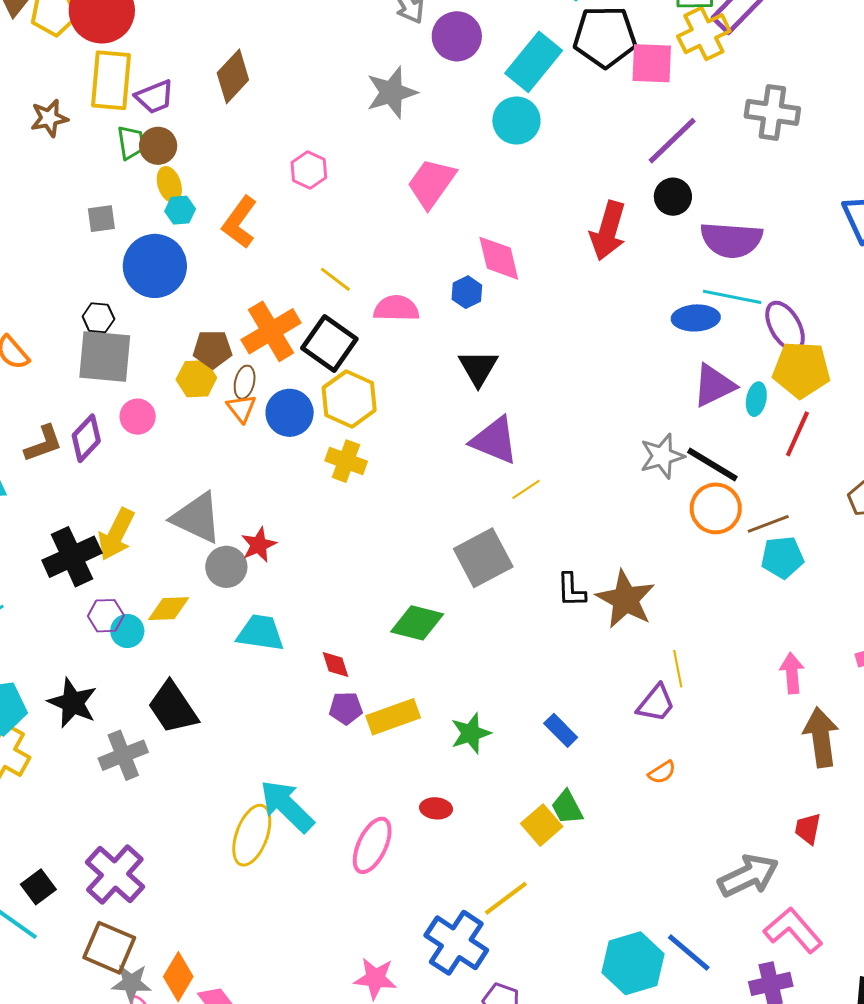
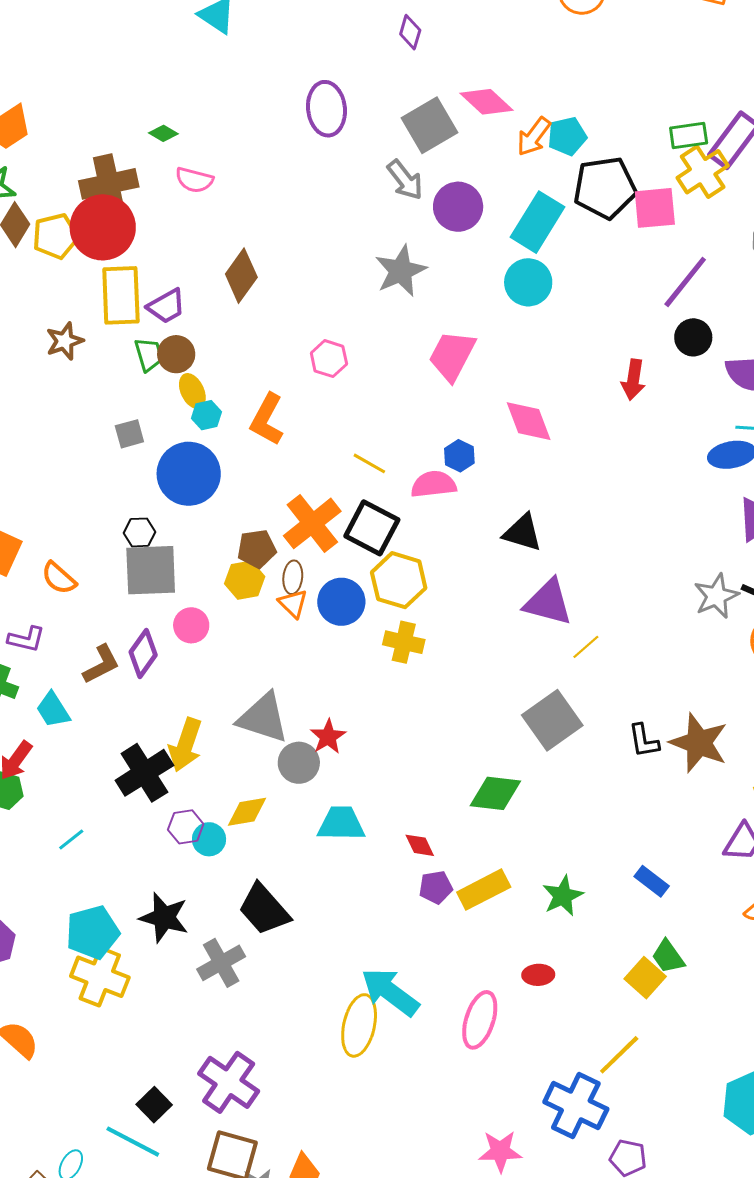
red arrow: (608, 231) -> (633, 380), size x0.7
blue hexagon: (467, 292) -> (459, 456), moved
black triangle: (478, 368) -> (523, 533), turned -36

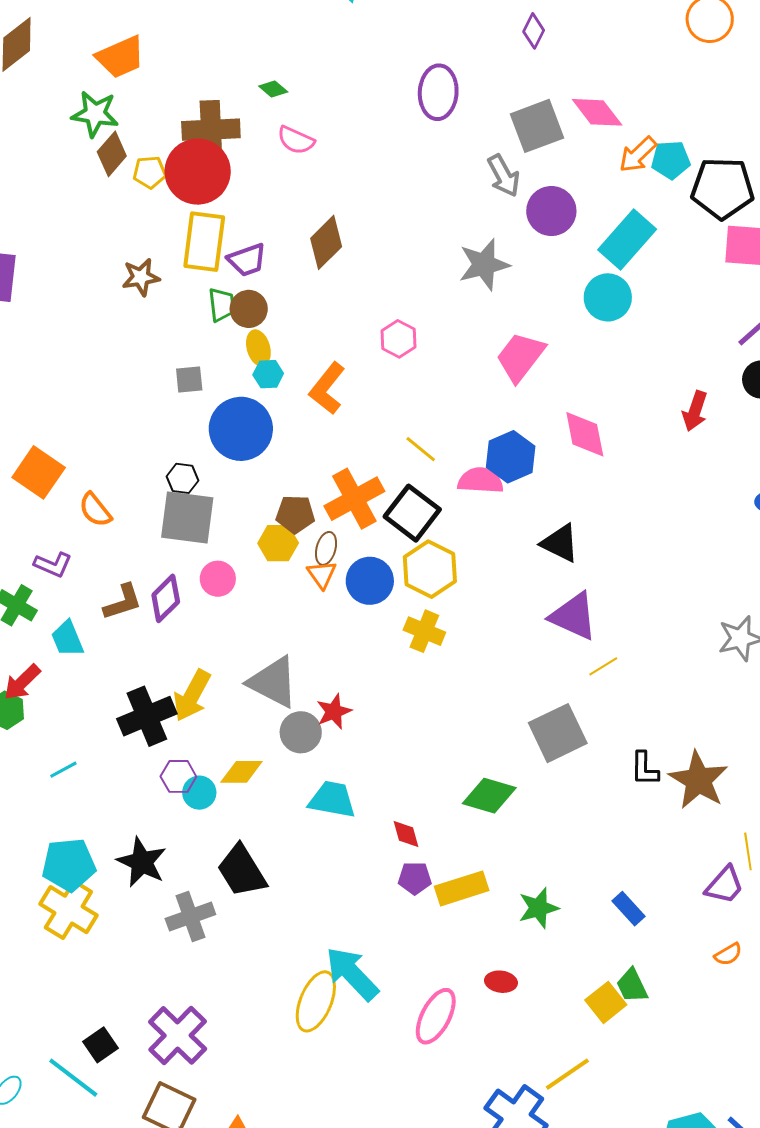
black pentagon: (605, 188) -> (723, 188), moved
yellow pentagon: (56, 236) -> (150, 172), size x0.7
blue hexagon: (459, 456) -> (511, 457), size x1.6

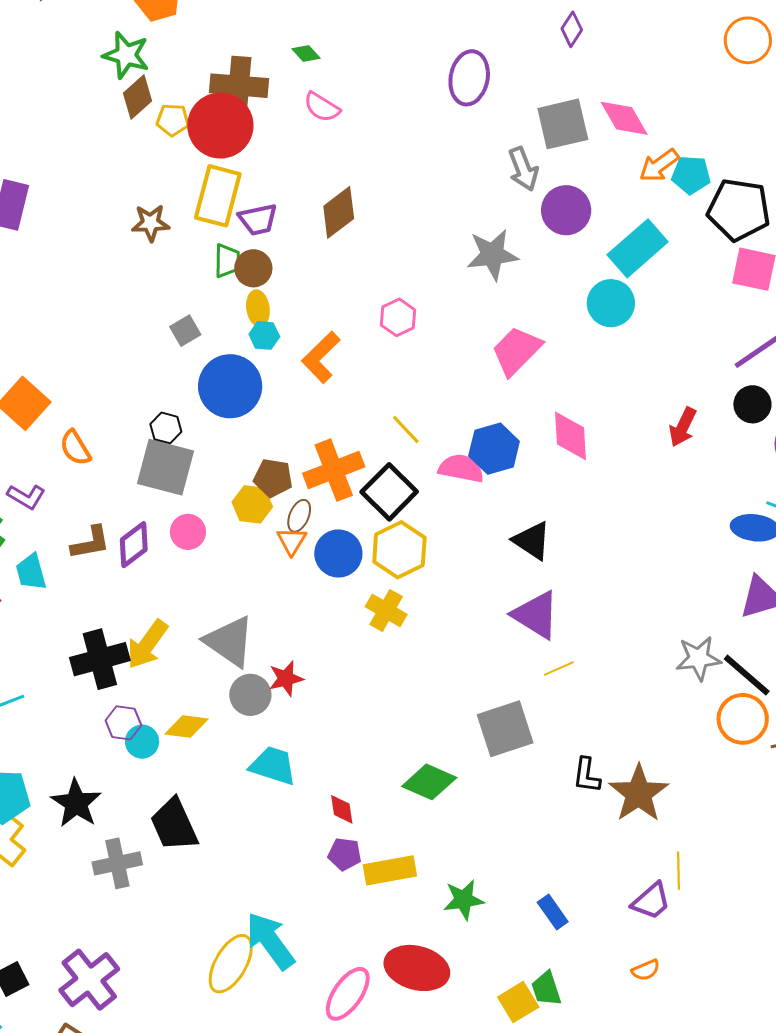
gray square: (189, 379) -> (185, 331), turned -32
red ellipse: (501, 982) -> (417, 968), size x2.0

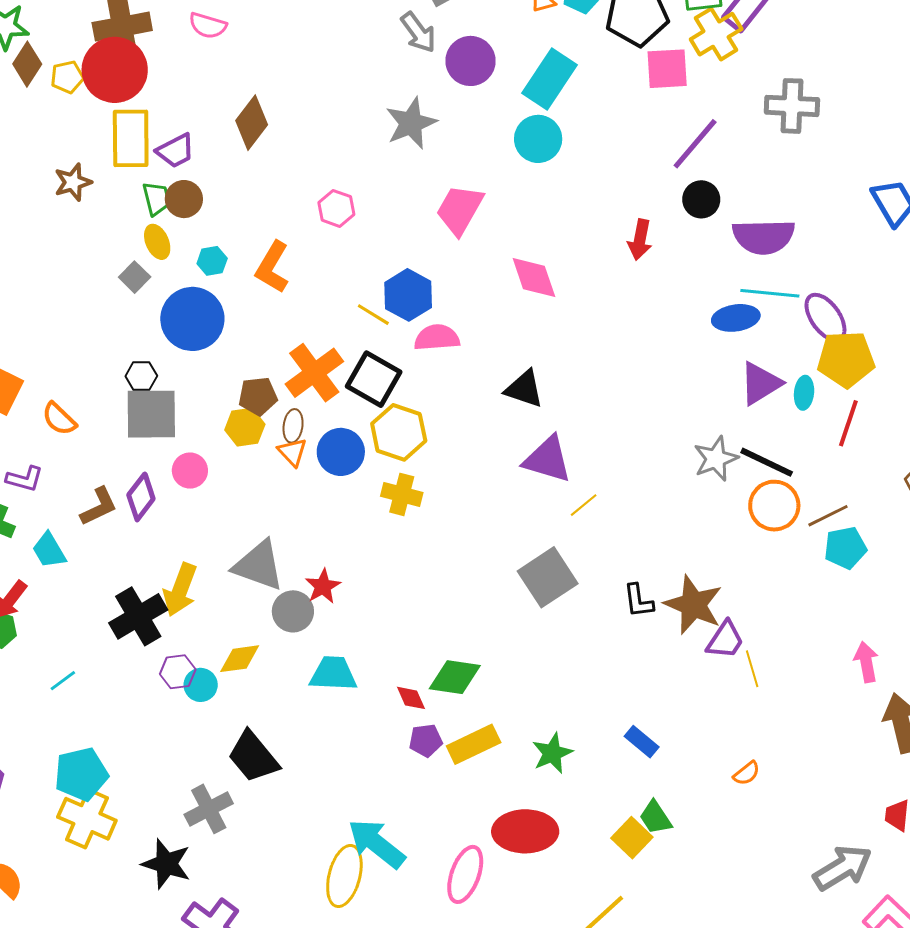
yellow ellipse: (258, 308) -> (157, 242), moved
blue hexagon: (494, 449) -> (408, 295), moved
green diamond: (429, 782) -> (455, 677), moved
black star: (76, 803) -> (166, 864), moved
purple trapezoid: (651, 901) -> (725, 640), moved

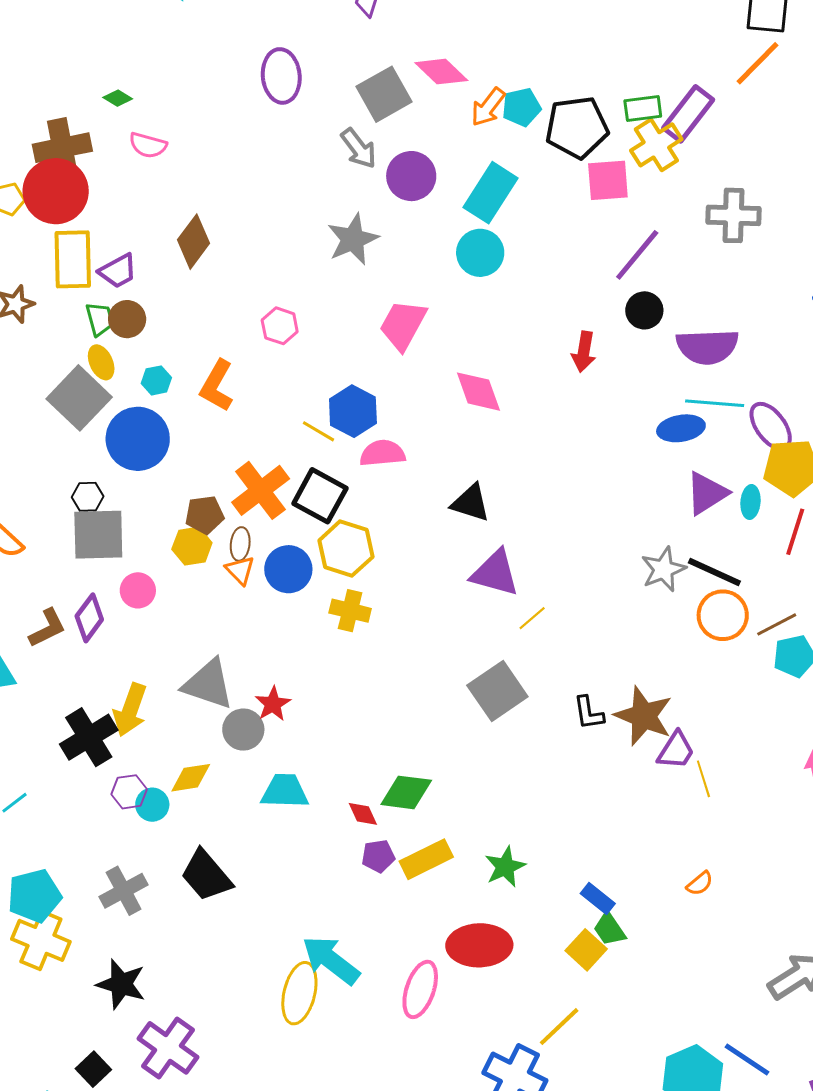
gray square: (135, 277) -> (79, 398), size x2.0
blue rectangle: (642, 742) -> (598, 899), moved
gray cross: (209, 809) -> (124, 891), moved

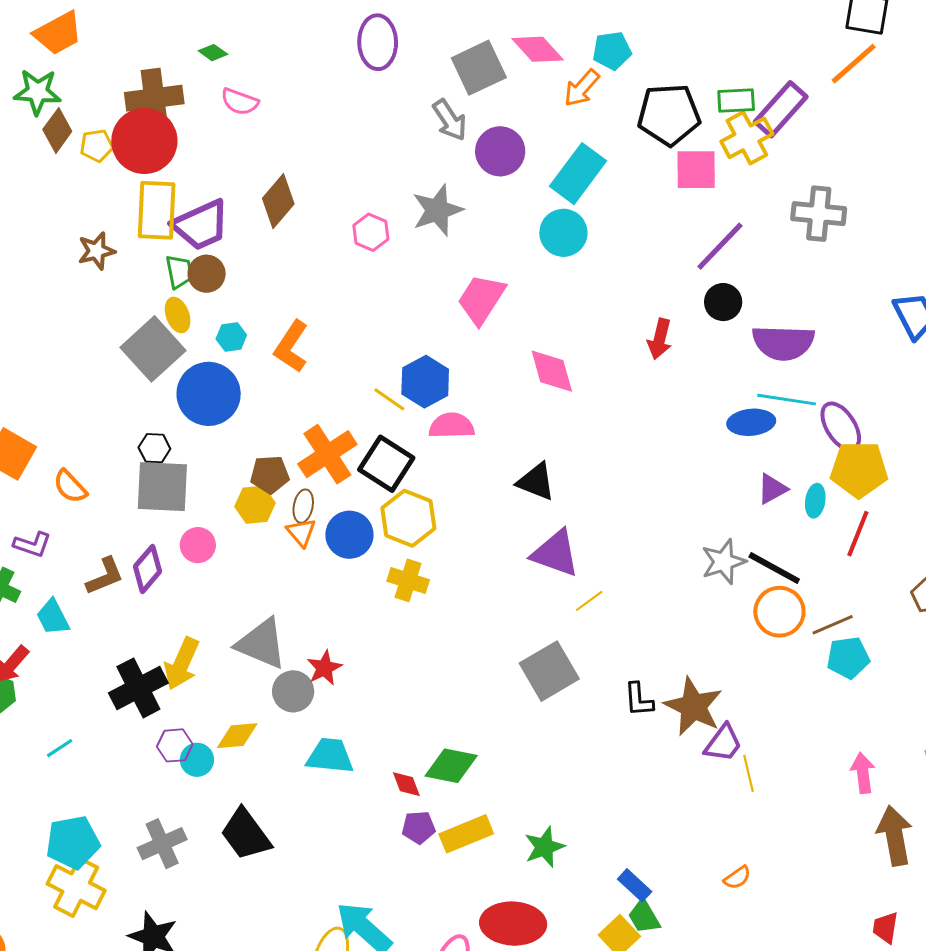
cyan pentagon: (521, 107) -> (612, 51), moved
purple trapezoid: (118, 271) -> (201, 225), size x1.5
pink hexagon: (280, 326) -> (371, 232), moved
purple triangle: (707, 493) -> (772, 489), size x0.7

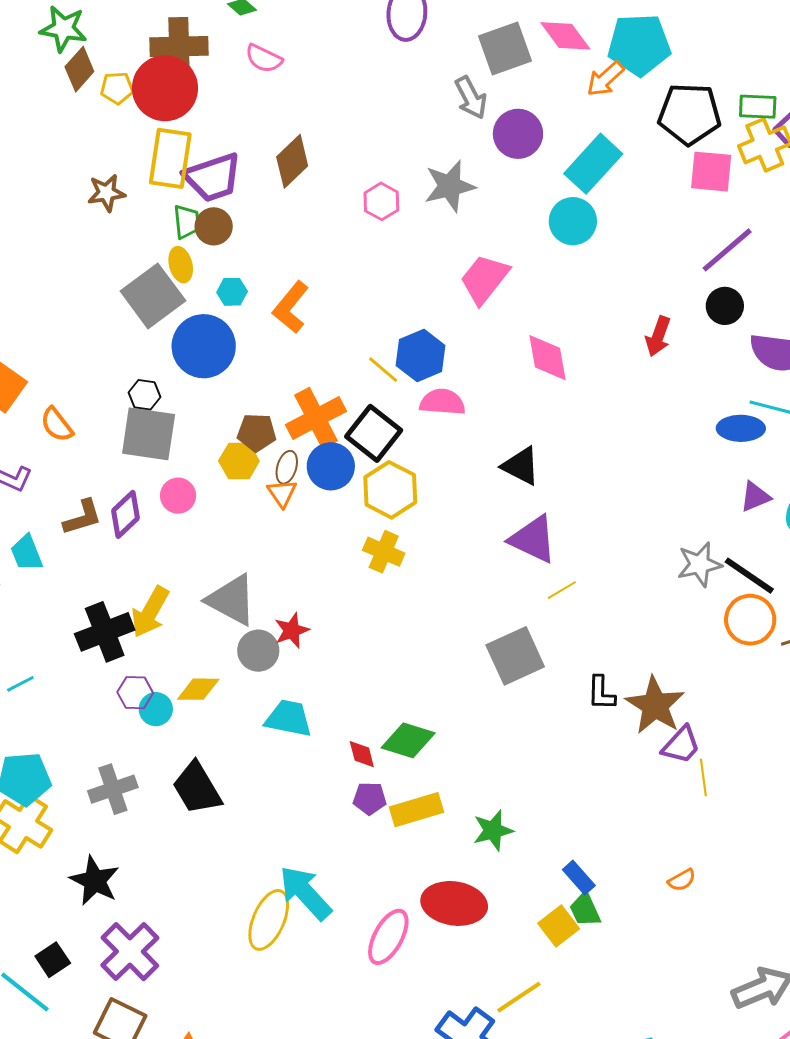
cyan pentagon: (612, 51) -> (639, 45), size x1.6
blue circle: (349, 535) -> (331, 466), moved

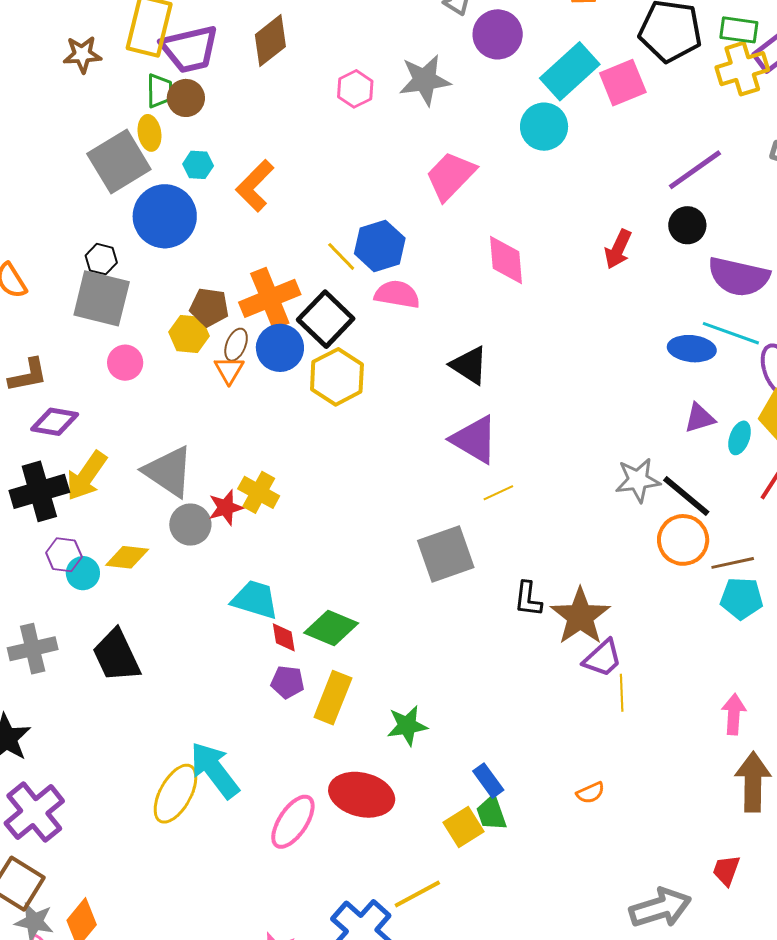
pink square: (711, 172) -> (623, 83), moved, turned -33
purple diamond: (126, 514) -> (55, 422), moved, turned 48
yellow cross: (384, 552) -> (259, 492), moved
cyan trapezoid: (289, 718) -> (255, 600), moved
yellow rectangle: (416, 810) -> (333, 698), turned -57

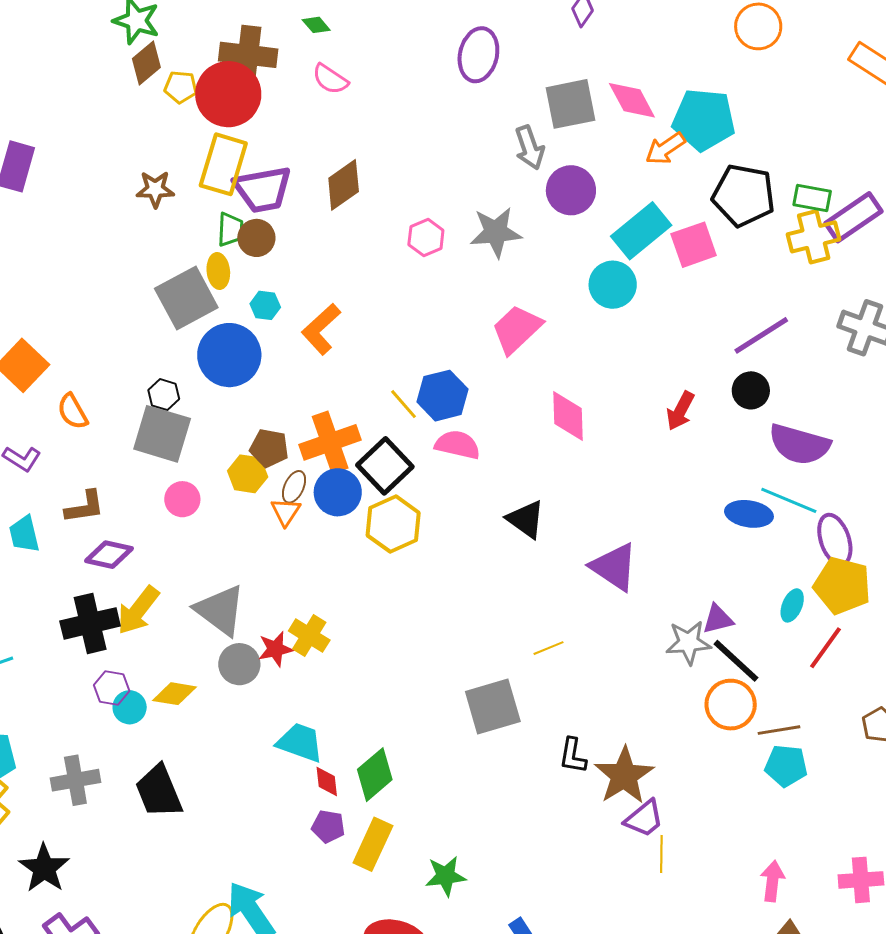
purple triangle: (700, 418) -> (718, 619), moved
purple triangle: (474, 440) -> (614, 567), moved
green diamond: (331, 628) -> (375, 775), turned -66

